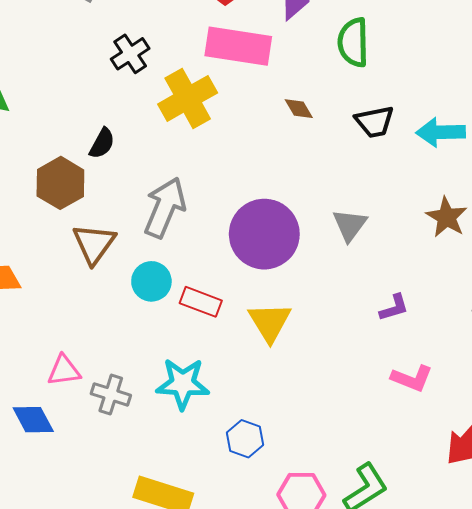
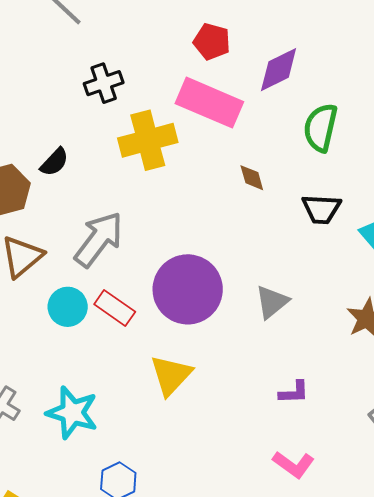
red rectangle: (201, 302) -> (115, 308), moved

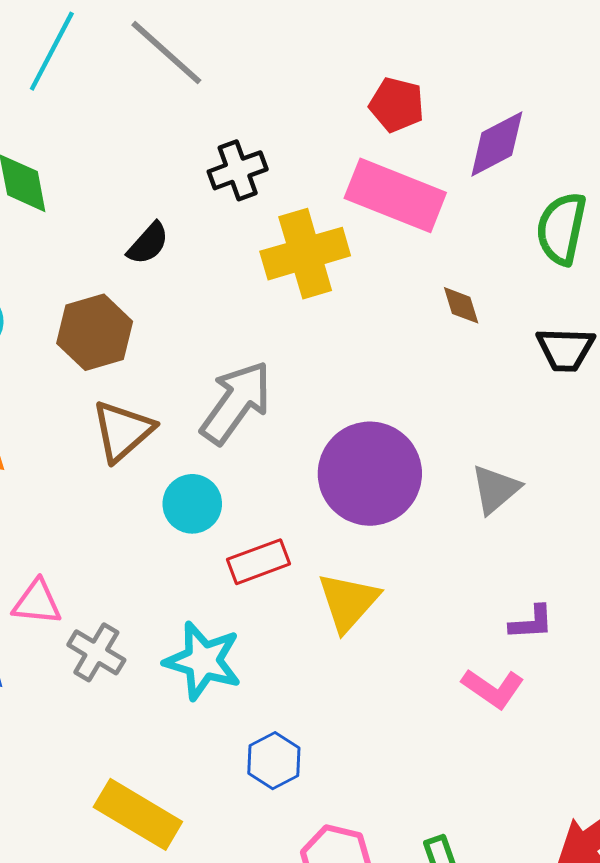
black semicircle: (54, 162) -> (148, 243), moved
red rectangle: (115, 308) -> (258, 562), moved, turned -54
pink L-shape: (294, 465) -> (493, 688), moved

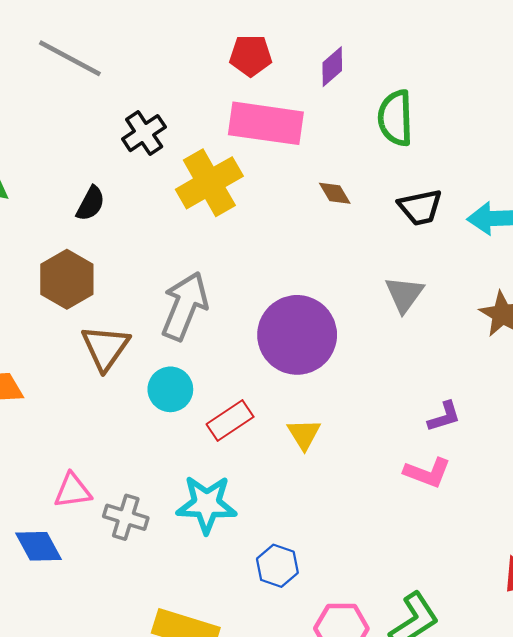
purple diamond: (497, 144) -> (332, 67), size x0.7
gray triangle: (495, 489) -> (404, 294), moved
yellow triangle: (348, 602) -> (304, 434), size x0.7

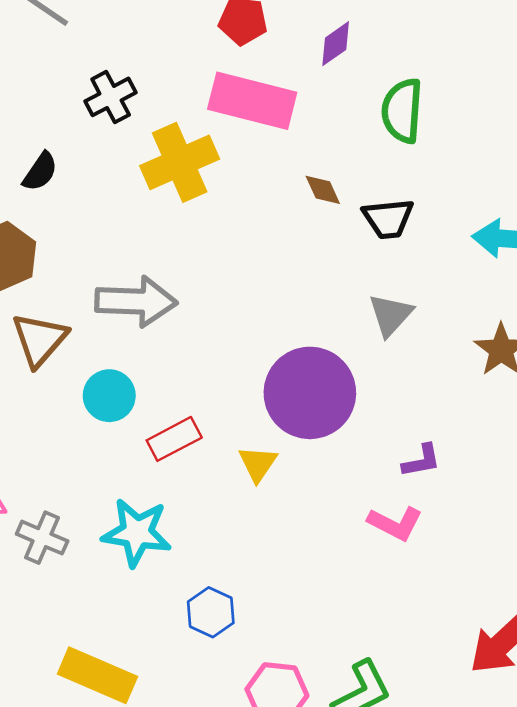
black trapezoid: (420, 207) -> (388, 219), moved
gray arrow: (185, 306) -> (136, 301), turned 64
purple circle: (297, 335) -> (310, 393), moved

